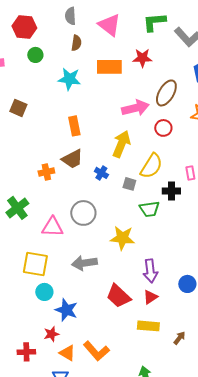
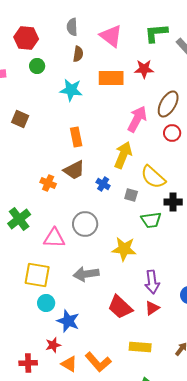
pink arrow: (135, 108) -> (137, 119), turned -48
red circle: (163, 128) -> (172, 133), moved
yellow semicircle: (151, 166) -> (153, 177), turned 100
orange cross: (46, 172) -> (48, 183), turned 35
yellow rectangle: (148, 326) -> (140, 347), moved

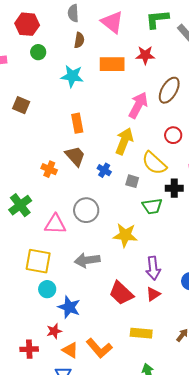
red circle: (172, 133) -> (173, 135), moved
brown trapezoid: (74, 170) -> (75, 156), turned -105

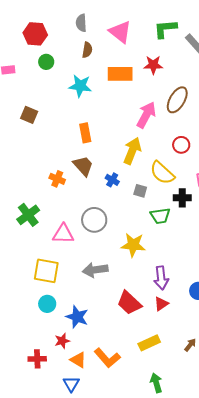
cyan circle: (47, 289) -> (47, 304), moved
yellow rectangle: (141, 333) -> (149, 343), turned -30

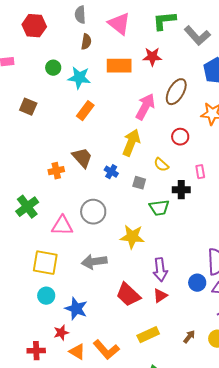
green circle: (46, 62) -> (53, 68), moved
orange rectangle: (85, 133) -> (85, 111), moved, turned 48
yellow semicircle: (162, 173) -> (161, 165), size x0.6
orange cross: (57, 179) -> (56, 171), turned -35

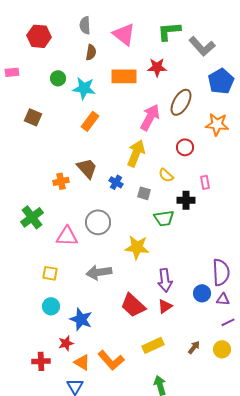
yellow square: (45, 263) -> (50, 273), size x0.6

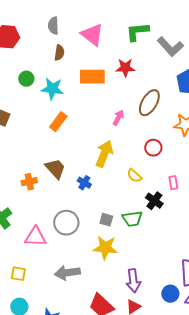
pink arrow: (150, 117) -> (118, 118), size x0.6
gray square: (144, 193) -> (106, 220), moved
black cross: (186, 200) -> (154, 201), turned 36

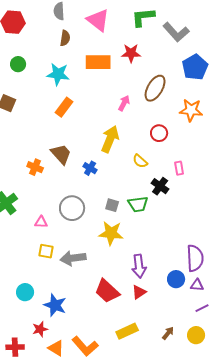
green circle: (26, 79) -> (18, 64), moved
orange cross: (29, 182) -> (35, 167), turned 35
pink triangle: (35, 237) -> (41, 222), size x0.6
yellow square: (18, 274) -> (46, 251), moved

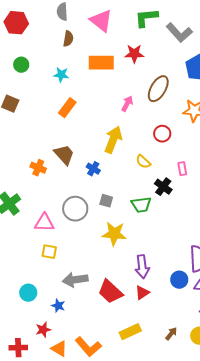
cyan star: (58, 74) -> (61, 75), size x0.7
gray square: (112, 205) -> (106, 201), moved
pink triangle: (41, 222) -> (44, 223), size x1.5
gray arrow: (73, 258) -> (75, 280), moved
blue star: (55, 305) -> (58, 306), size x0.6

